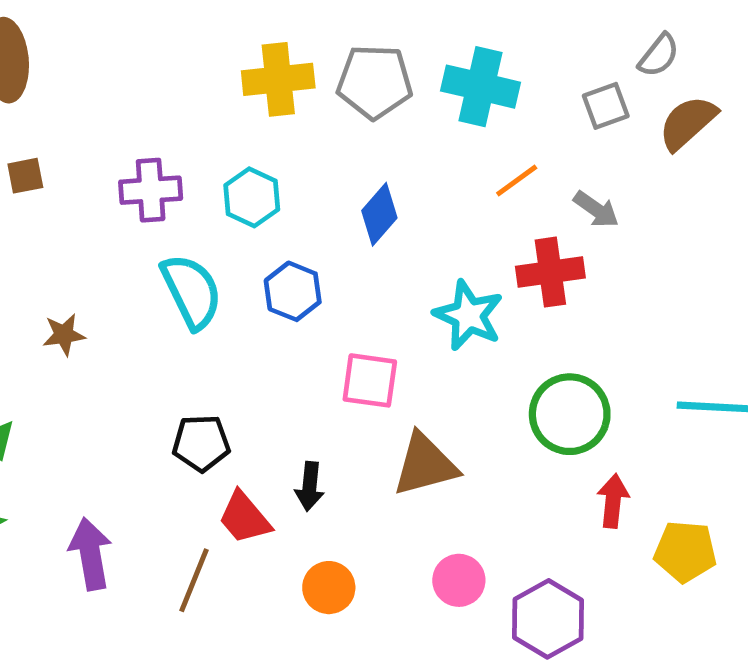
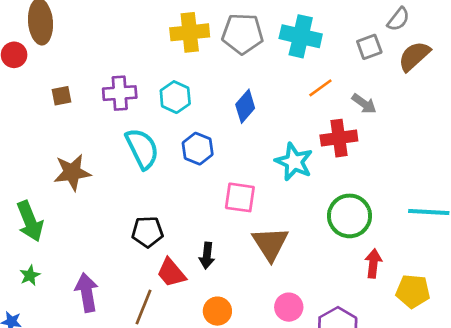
brown square: (25, 176) -> (62, 96), moved
brown star: (64, 335) -> (72, 172), size x1.6
brown triangle: (425, 465) -> (270, 244), turned -48

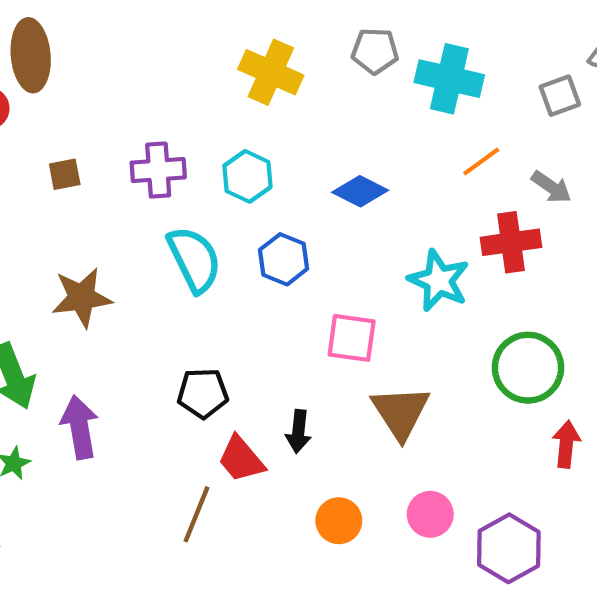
yellow cross: (190, 32) -> (271, 72), turned 30
gray pentagon: (243, 34) -> (375, 51), moved, size x0.7
blue diamond: (245, 106) -> (360, 191), turned 76
purple arrow: (87, 293) -> (80, 427), moved
orange circle: (217, 311) -> (339, 521), moved

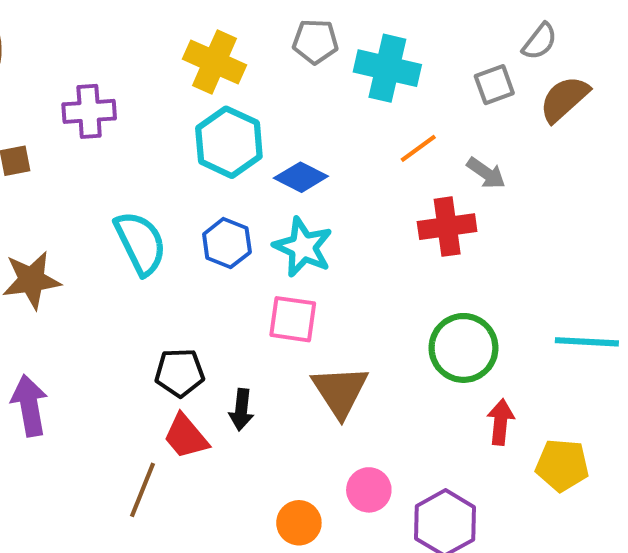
purple cross: (158, 170) -> (89, 111), moved
cyan hexagon: (247, 176) -> (229, 142), moved, size x1.4
cyan star: (439, 281) -> (303, 247), moved
black pentagon: (203, 393) -> (180, 373), moved
orange circle: (339, 521) -> (299, 523), moved

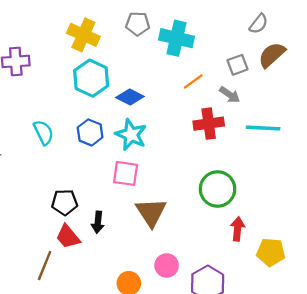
gray square: (494, 85) -> (238, 65), moved
cyan semicircle: (140, 243) -> (43, 132), size x0.7
cyan line: (587, 342) -> (263, 128), moved

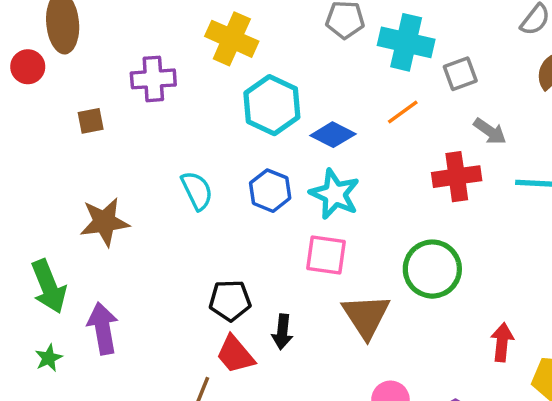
yellow cross: (83, 35) -> (232, 39), moved
gray square: (238, 65) -> (460, 74), moved
orange line: (193, 81) -> (403, 112), moved
green circle: (218, 189) -> (432, 269), moved

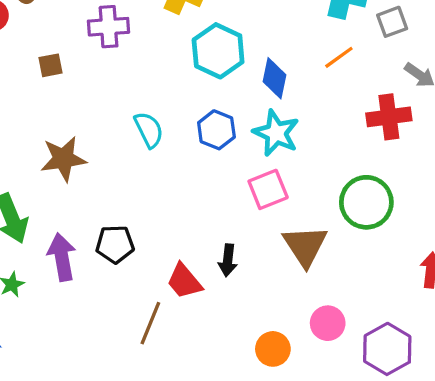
blue diamond: (333, 135) -> (274, 78), turned 75
pink square: (326, 255) -> (268, 189), turned -30
black pentagon: (230, 300) -> (115, 244), moved

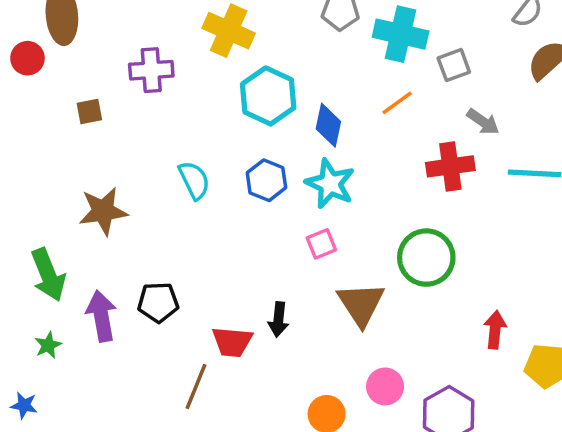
pink square: (268, 189) -> (321, 244), size x0.7
red trapezoid: (184, 281) -> (232, 342), turned -45

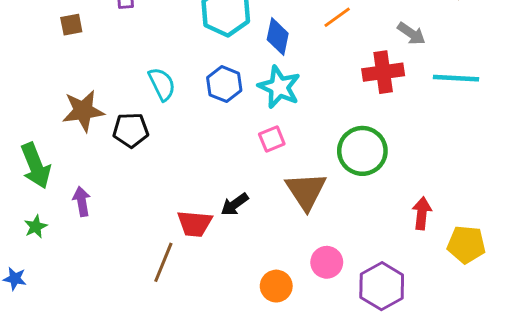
black pentagon: (158, 302) -> (131, 130), moved
purple arrow: (101, 316) -> (82, 201), size x0.7
black arrow: (278, 319) -> (235, 204), turned 48

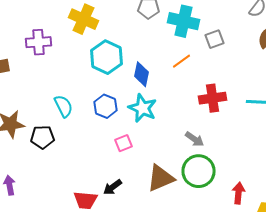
gray arrow: (411, 34) -> (194, 139), moved
pink square: (272, 139) -> (124, 143), moved
green circle: (362, 151) -> (198, 171), moved
brown triangle: (306, 191) -> (160, 178), turned 40

